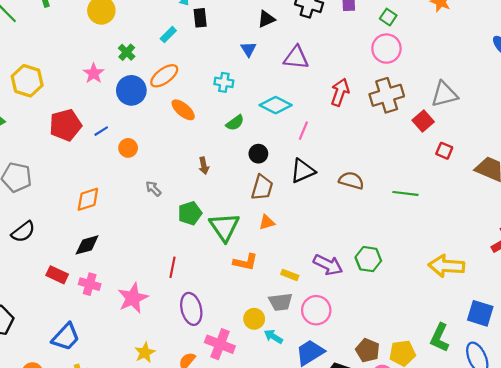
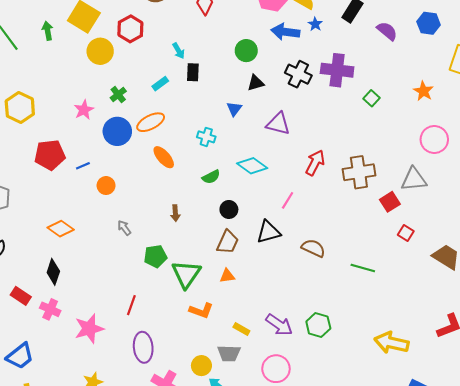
pink circle: (386, 49) -> (434, 139), moved
pink line: (303, 131) -> (288, 200), moved
orange diamond: (88, 199) -> (61, 229), turned 45
black diamond: (87, 245) -> (53, 272), turned -65
pink circle: (316, 310) -> (276, 369), moved

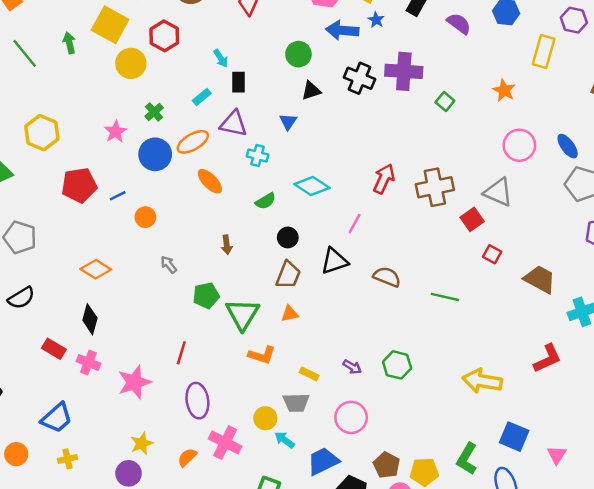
purple triangle: (278, 124) -> (234, 124), moved
gray triangle: (414, 179) -> (498, 192), turned 32
purple arrow: (279, 325) -> (352, 367), size x0.6

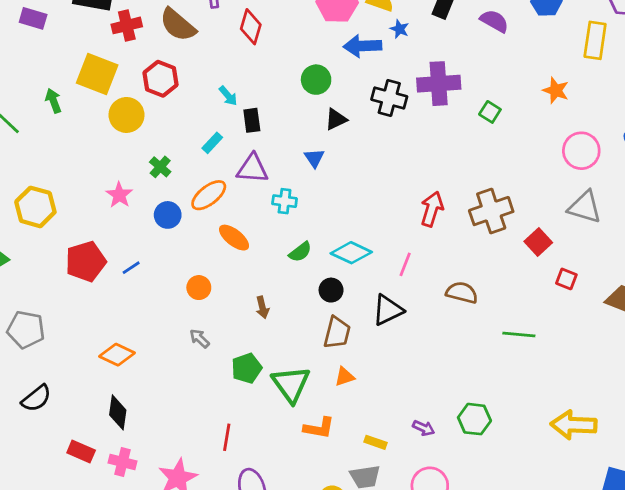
blue circle: (155, 154) -> (168, 215), size x0.7
cyan diamond: (312, 186) -> (351, 253), moved
gray triangle: (498, 192) -> (585, 207), moved
orange circle: (145, 217) -> (199, 288), moved
brown semicircle: (387, 277) -> (462, 293), moved

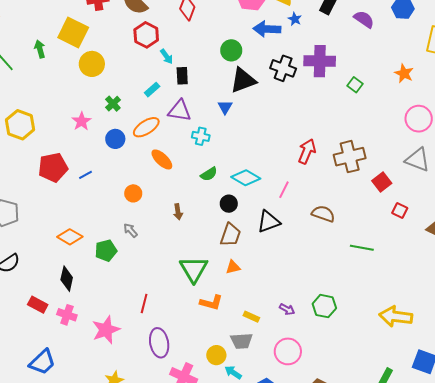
red hexagon: (160, 79) -> (146, 35), moved
black triangle: (336, 119) -> (243, 80), size x1.6
green pentagon: (247, 368) -> (106, 251), moved

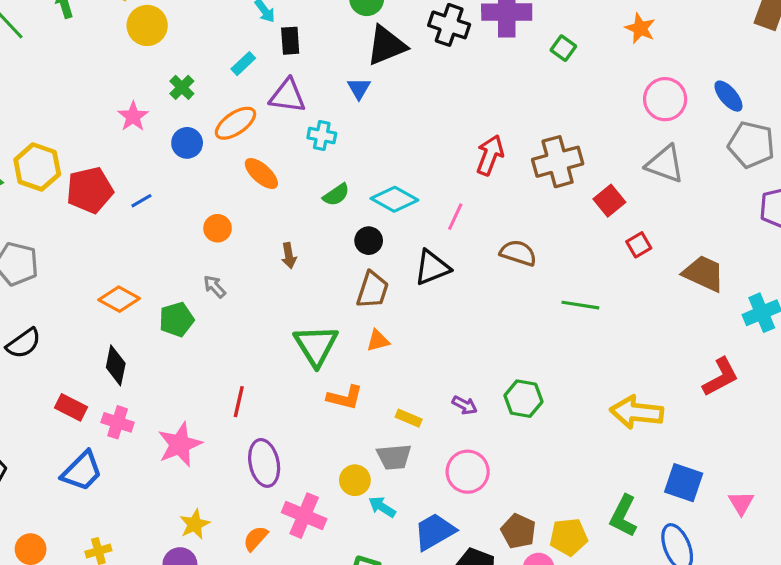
yellow hexagon: (20, 125) -> (37, 167), moved
red square: (400, 210) -> (639, 245), turned 35
blue trapezoid: (42, 362) -> (82, 471), moved

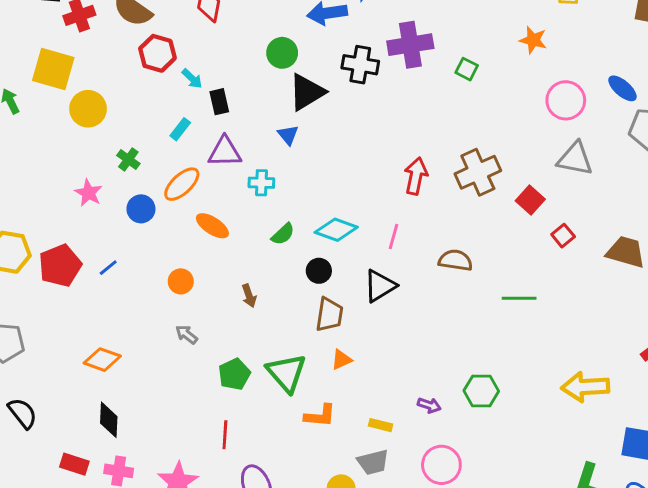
green pentagon: (177, 319) -> (234, 374), moved
black semicircle: (24, 343) -> (22, 413), turned -84

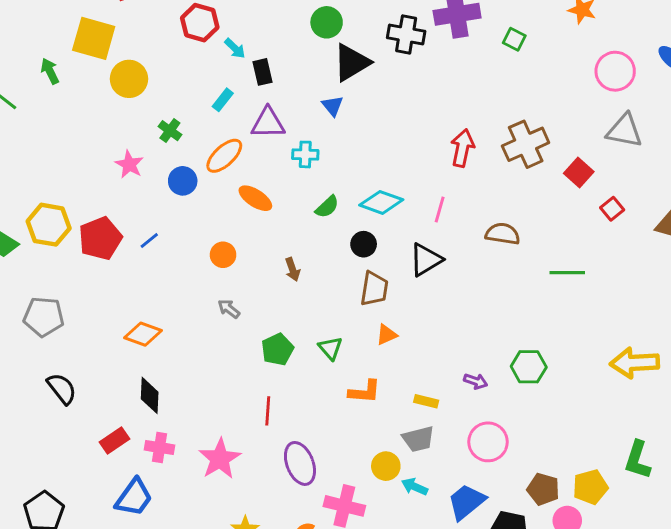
green triangle: (286, 373) -> (330, 348), size x0.6
red rectangle: (74, 464) -> (114, 441), turned -52

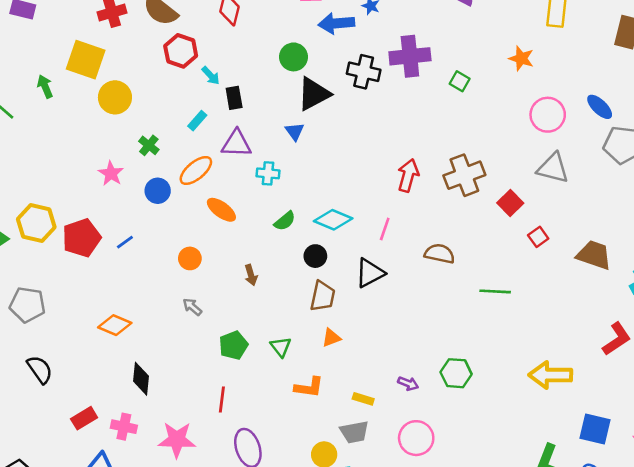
black diamond: (150, 395) -> (141, 379), moved
pink star: (220, 459) -> (177, 440), turned 30

